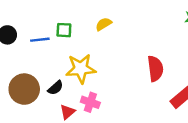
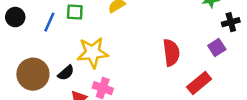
blue line: (40, 40) -> (49, 22), turned -60

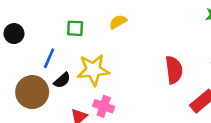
blue line: (49, 22) -> (49, 58), moved
black semicircle: (66, 73) -> (62, 80), moved

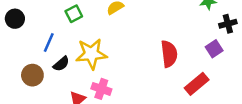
green square: (75, 28) -> (74, 14), turned -30
brown circle: (32, 92) -> (32, 75), size x0.7

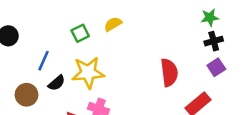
green square: (74, 14) -> (80, 33), moved
black cross: (228, 24) -> (214, 41), moved

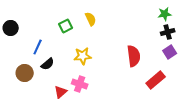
yellow semicircle: (113, 24) -> (91, 19), turned 96
yellow star: (88, 72) -> (83, 56), moved, size x0.7

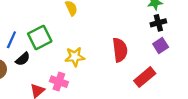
green square: (66, 26) -> (40, 37), moved, size x1.5
yellow star: (83, 56) -> (75, 57), moved

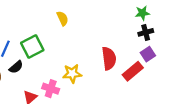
yellow star: (75, 57) -> (72, 74), moved
red rectangle: (145, 77) -> (133, 71), moved

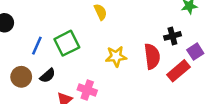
black cross: (146, 32) -> (172, 36), moved
black semicircle: (16, 67) -> (48, 76), moved
yellow star: (72, 74) -> (116, 56), moved

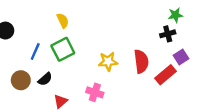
yellow semicircle: (100, 12) -> (63, 21), moved
black cross: (172, 36) -> (168, 34), moved
pink cross: (87, 90) -> (95, 92), moved

